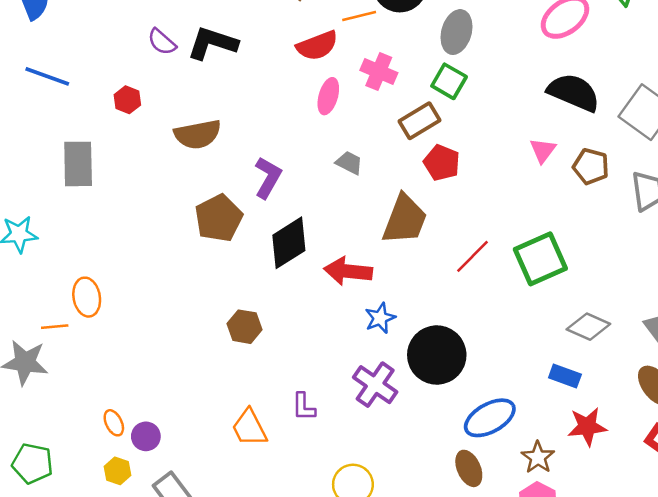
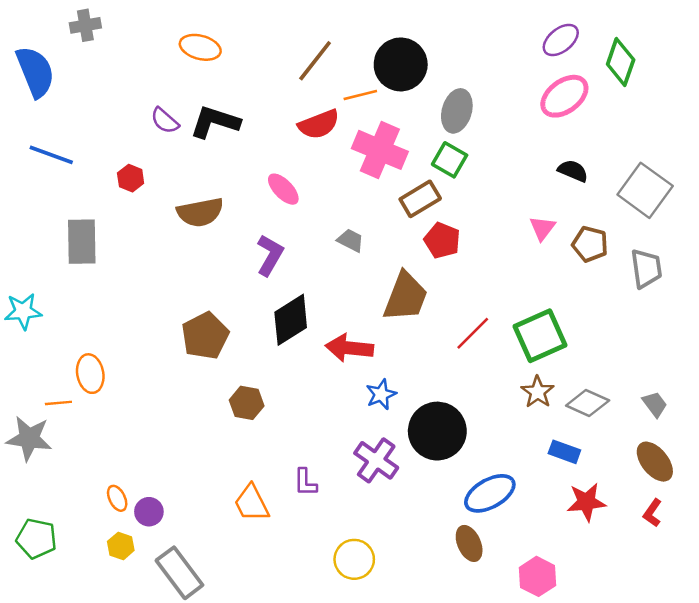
pink cross: (379, 71) -> (380, 150), size x1.5
black semicircle: (574, 92) -> (573, 171), size x0.6
pink ellipse: (328, 96) -> (283, 189), moved, turned -60
brown pentagon: (219, 218) -> (205, 336), moved
brown star: (538, 457) -> (538, 392), moved

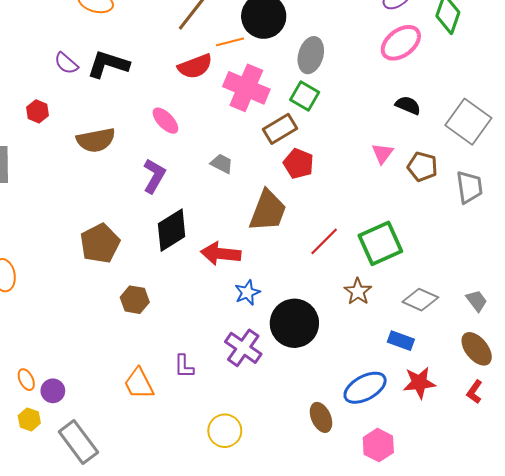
brown star: (538, 392) -> (358, 292), moved
blue ellipse: (490, 493) -> (365, 388), moved

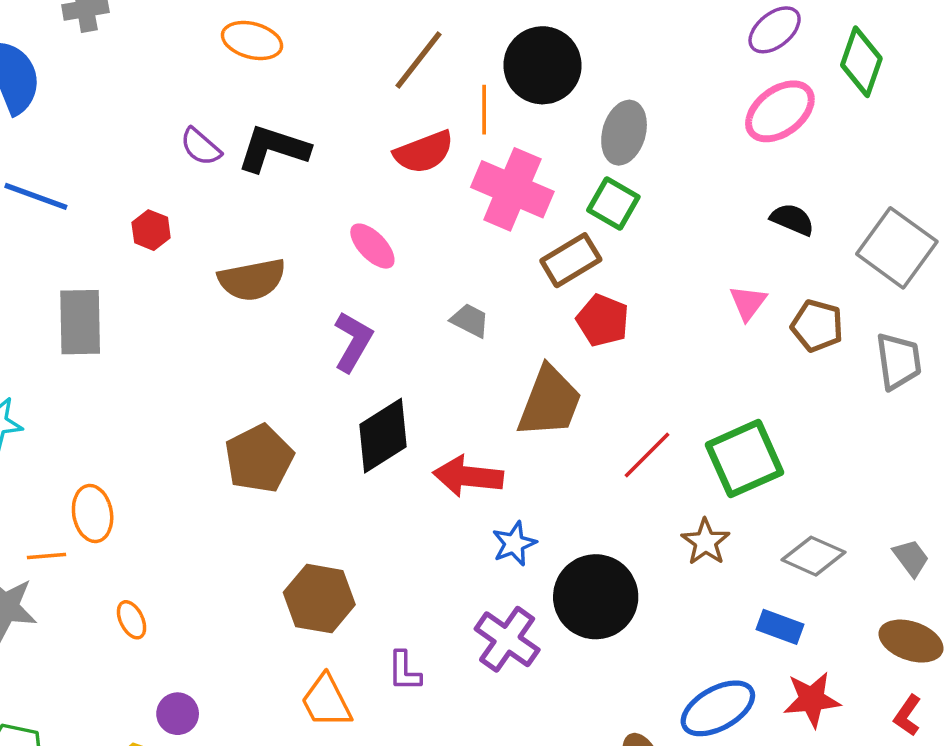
orange line: (230, 42) -> (484, 110), turned -76
brown hexagon: (135, 300) -> (319, 599), moved, size x1.4
brown ellipse: (477, 349) -> (911, 641), turned -32
orange ellipse: (26, 380) -> (132, 620), moved

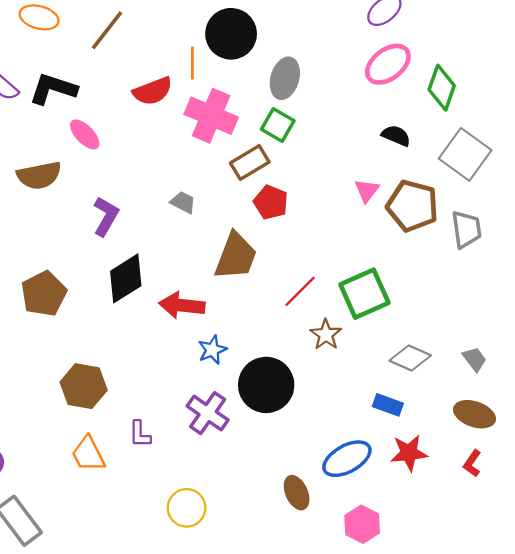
brown line: (419, 60) -> (107, 30), moved
green diamond: (861, 62) -> (442, 88), moved
pink ellipse: (372, 246) -> (85, 134), moved
brown pentagon: (817, 326) -> (412, 206), size x1.5
brown star: (705, 542) -> (326, 335), moved

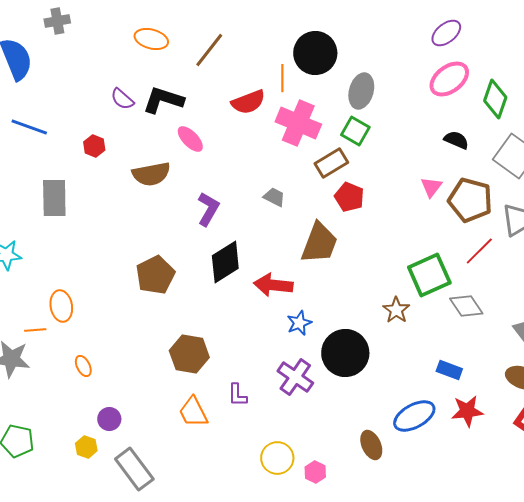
red line: (300, 291) -> (479, 251), moved
gray diamond: (410, 358) -> (466, 306), moved, turned 32
pink hexagon: (362, 524) -> (315, 472), moved, size x0.7

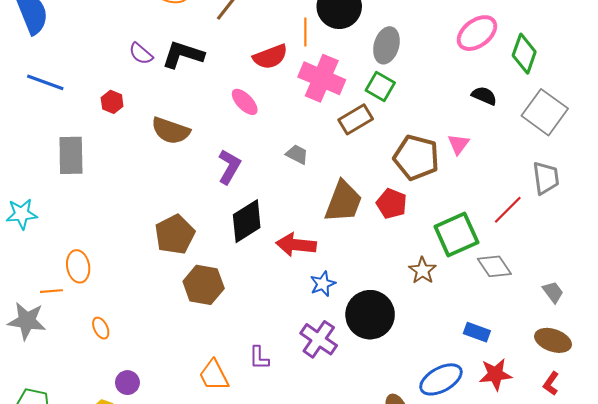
pink ellipse: (190, 139) -> (245, 102), moved
brown semicircle: (151, 174) -> (171, 131), turned 30
red pentagon: (349, 197) -> (392, 204), moved
brown pentagon: (470, 200) -> (416, 157), moved
brown hexagon: (189, 354) -> (204, 285), moved

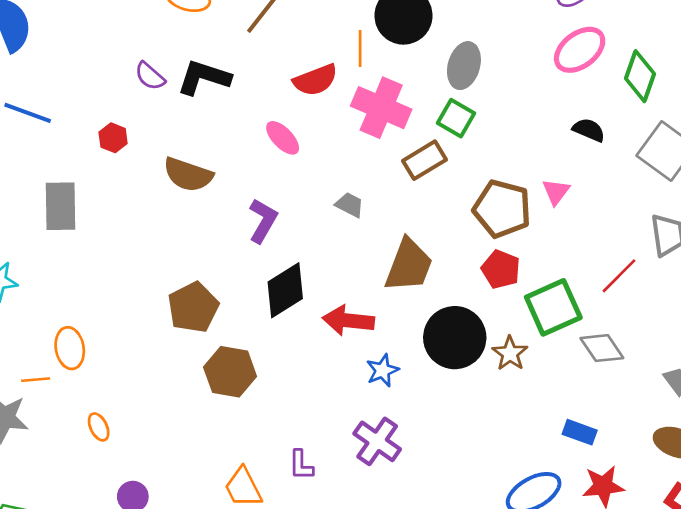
red pentagon: (392, 204) -> (501, 269), moved
black circle: (370, 315) -> (455, 338), moved

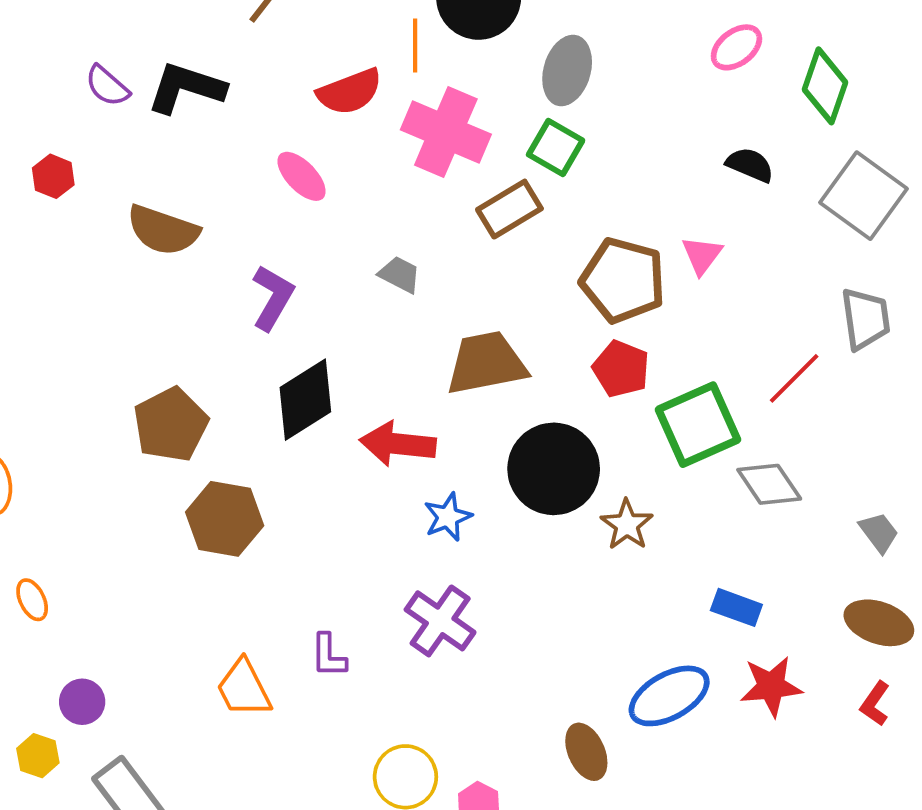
pink ellipse: (580, 50) -> (736, 47), size x0.7
brown trapezoid: (409, 265) -> (486, 363), turned -122
brown star: (510, 353) -> (627, 525), moved

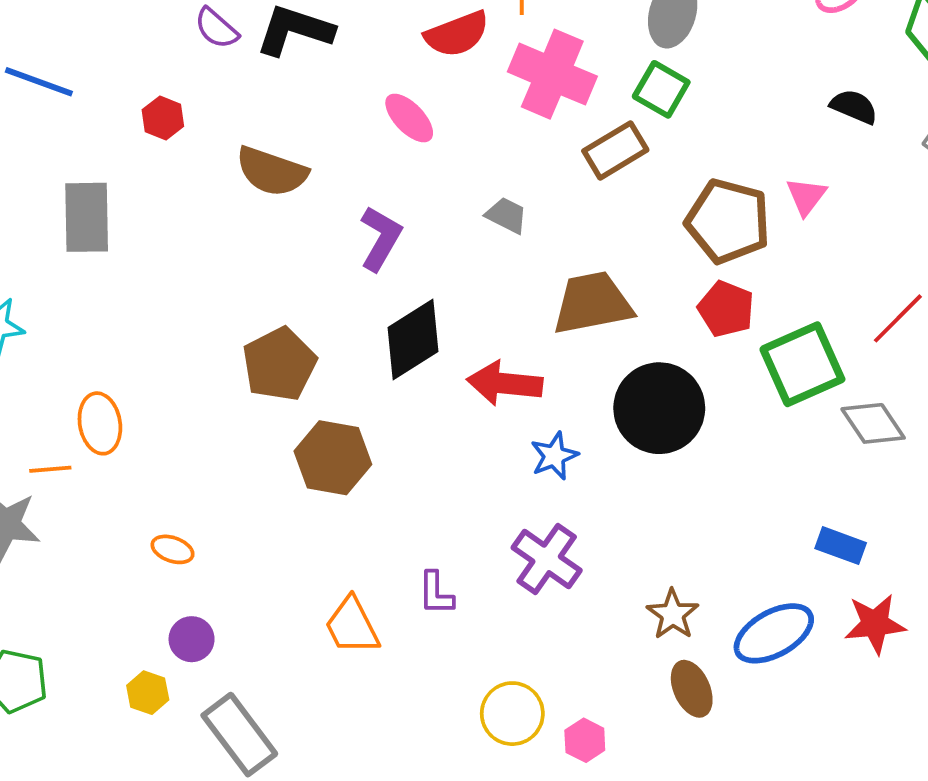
brown star: (627, 525) -> (673, 614), moved
orange ellipse: (32, 600) -> (172, 549), moved, turned -45

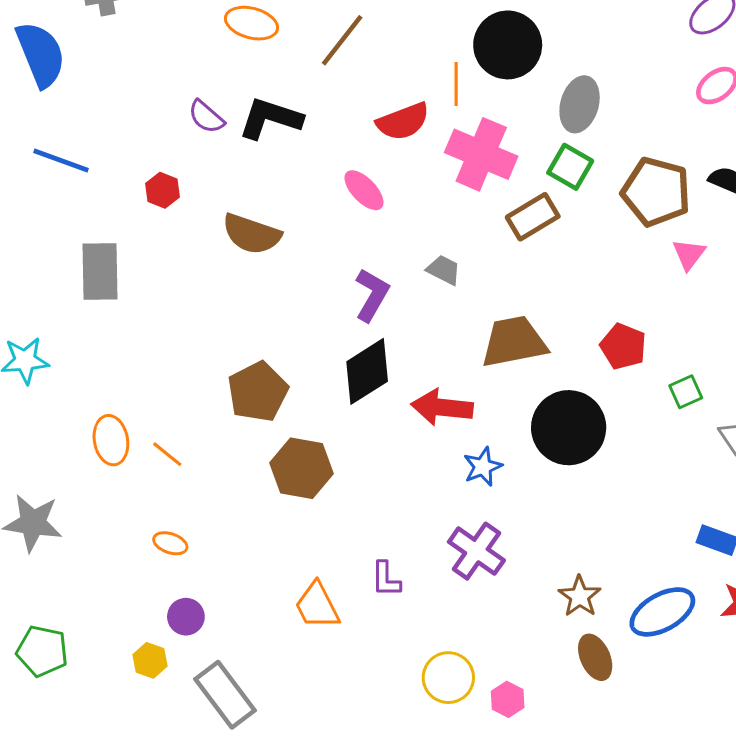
brown pentagon: (728, 221) -> (656, 192), moved
purple L-shape: (381, 238) -> (372, 295), moved
green square: (802, 364) -> (686, 392), size x0.5
orange line: (50, 469) -> (167, 454), moved, turned 44

